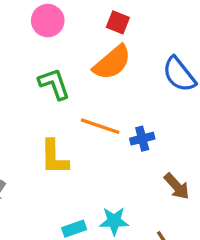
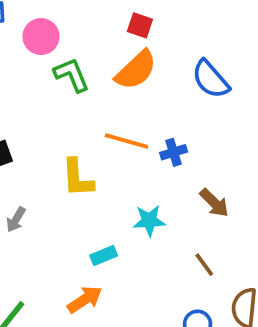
pink circle: (48, 21) -> (41, 37), moved
green L-shape: (54, 84) -> (72, 75), moved
cyan star: (114, 221) -> (149, 221), moved

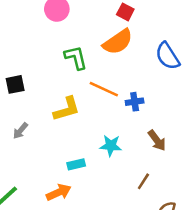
green L-shape: (72, 75) -> (76, 58), moved
yellow L-shape: (77, 178) -> (67, 109), turned -112
brown line: (204, 265) -> (143, 181), turned 60

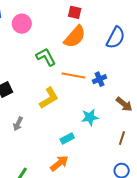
blue semicircle: (168, 56) -> (116, 38), turned -105

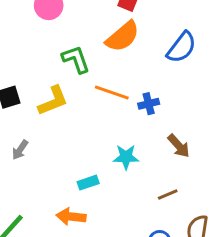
yellow L-shape: (49, 98) -> (53, 101), moved
brown line: (122, 138) -> (168, 195), turned 40
orange arrow: (59, 163) -> (71, 217), turned -144

